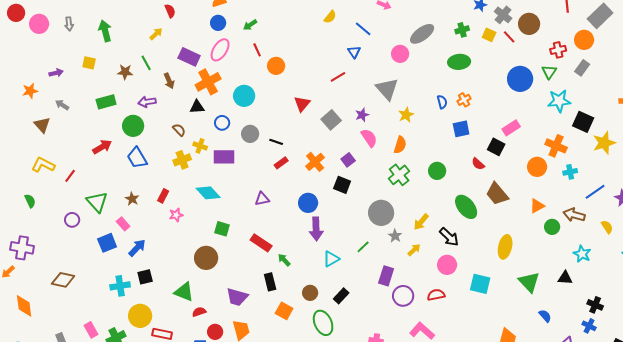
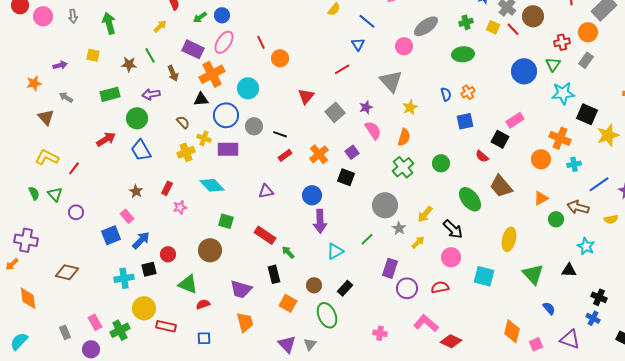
green arrow: (250, 25) -> (200, 17), moved
blue circle: (222, 123) -> (226, 115), size x1.6
green triangle: (97, 202) -> (55, 194), moved, size x0.7
yellow semicircle: (607, 227) -> (611, 219), turned 112
red circle: (215, 332) -> (168, 254), moved

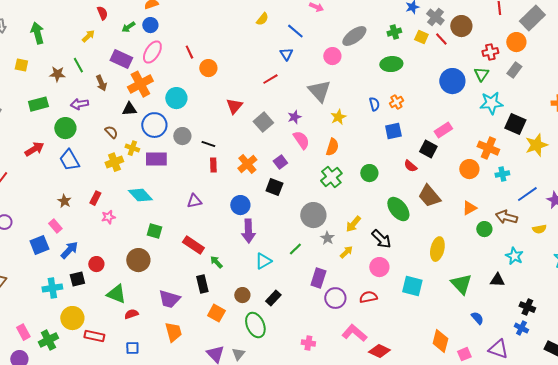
red rectangle: (285, 155) -> (213, 165), turned -56

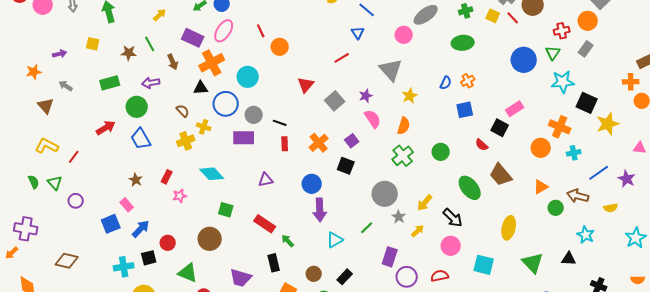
blue semicircle: (374, 104) -> (446, 83), turned 40
purple rectangle: (156, 159) -> (244, 138), moved

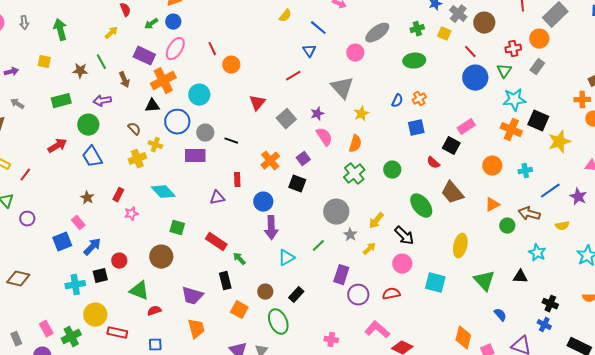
red line: (513, 18) -> (470, 52), moved
orange cross: (560, 127) -> (511, 130), moved
red rectangle: (285, 144) -> (237, 180), moved

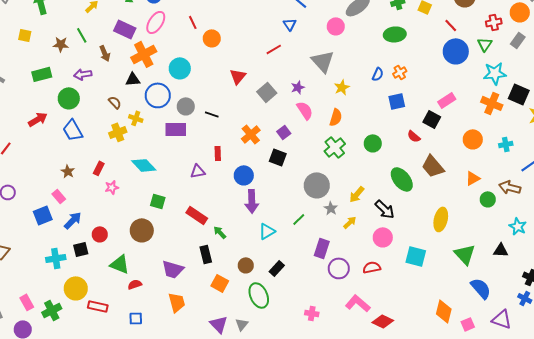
blue semicircle: (500, 315) -> (481, 288), size x1.6

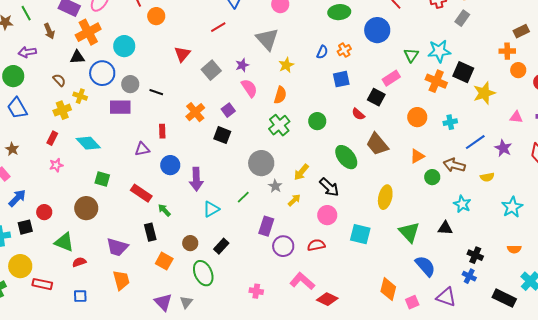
green triangle: (485, 44) -> (411, 55), moved
blue circle: (456, 51) -> (377, 30), moved
red rectangle: (99, 168) -> (52, 138), moved
blue circle: (244, 175) -> (170, 165), moved

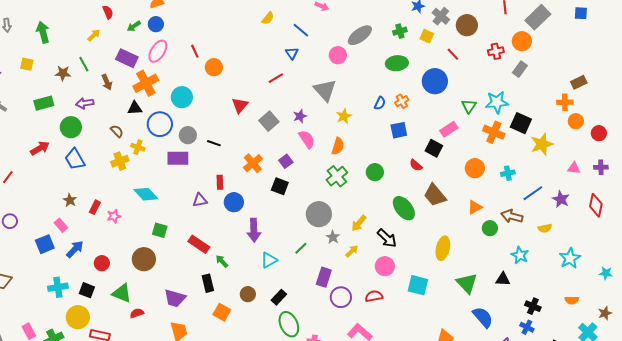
red rectangle: (52, 138) -> (95, 207), moved
blue circle: (170, 165) -> (234, 202), moved
black square: (25, 227) -> (87, 290), moved, turned 35
green ellipse: (203, 273) -> (289, 324), moved

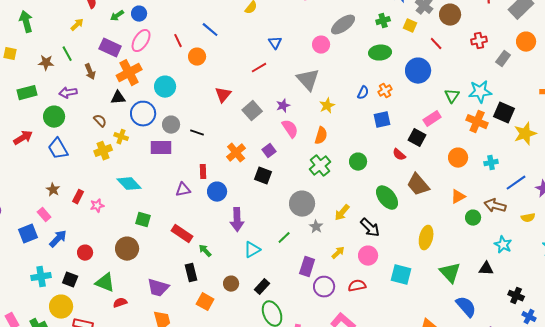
blue line: (301, 30) -> (210, 30), moved
orange circle: (522, 41) -> (526, 42), moved
yellow arrow: (352, 251) -> (338, 253), moved
blue cross: (527, 327) -> (529, 317), moved

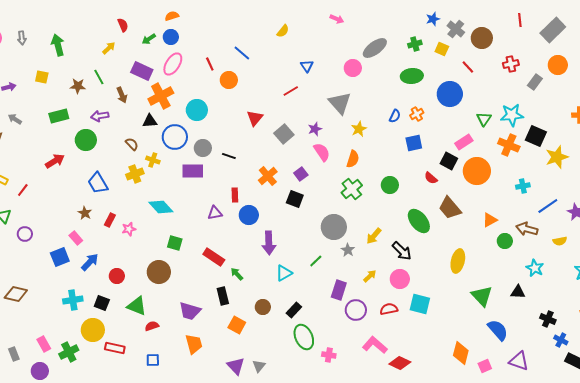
blue trapezoid: (58, 149) -> (98, 183), moved
orange circle: (458, 158) -> (477, 171), moved, size x1.4
cyan square: (401, 275) -> (420, 304), moved

